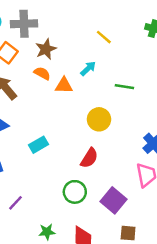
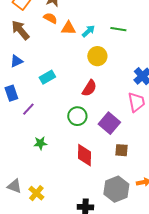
cyan arrow: (88, 69) -> (88, 31), moved
purple line: (16, 203) -> (28, 109), moved
green star: (47, 232) -> (40, 143), moved

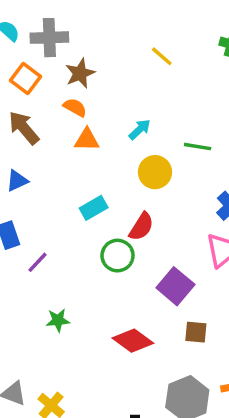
orange triangle: (68, 28) -> (87, 140), moved
green line: (118, 29) -> (198, 147), moved
cyan rectangle: (47, 77) -> (94, 208), moved
green circle: (77, 116) -> (118, 256), moved
red diamond: (84, 155) -> (133, 341), turned -55

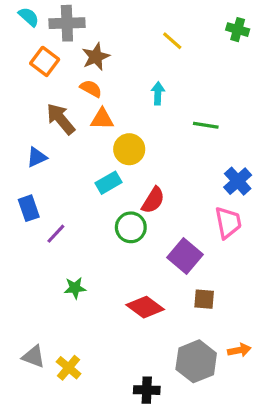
brown arrow: (24, 128) -> (61, 119), moved
cyan arrow: (140, 130) -> (158, 93), moved, turned -45
yellow circle: (155, 172) -> (129, 149), moved

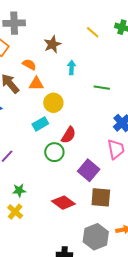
yellow line: (172, 41) -> (93, 32), moved
brown star: (96, 57) -> (52, 44), moved
brown square: (204, 299) -> (101, 197), size x1.5
yellow cross: (69, 368) -> (15, 212), moved

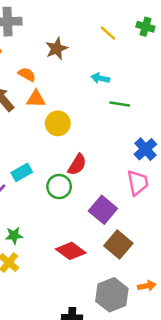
cyan arrow: (72, 68) -> (100, 78), moved, turned -80
cyan rectangle: (40, 124) -> (22, 172), moved
brown square: (101, 197) -> (118, 245), turned 35

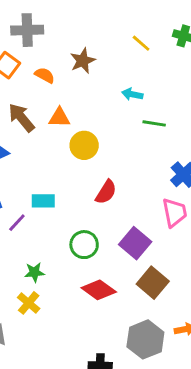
orange semicircle: (27, 74) -> (45, 75), moved
cyan rectangle: (22, 172) -> (43, 201), turned 30
green circle: (59, 187) -> (84, 245), moved

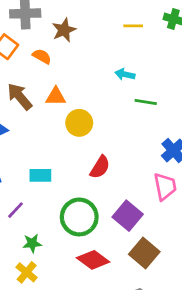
yellow line: (141, 43) -> (133, 26), turned -42
brown star: (83, 61) -> (64, 30), moved
purple line: (17, 223) -> (16, 210), moved
green circle: (84, 245) -> (79, 217), size x1.4

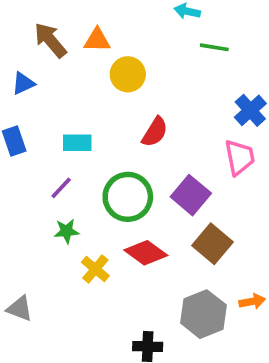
purple line: (16, 210) -> (61, 188), moved
yellow cross: (27, 272) -> (95, 269), moved

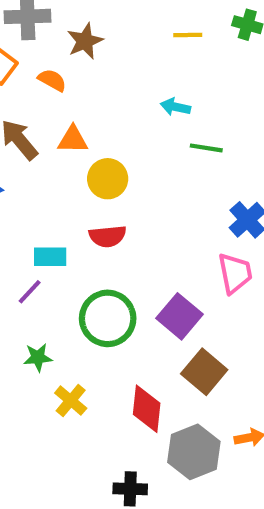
red semicircle: (155, 132) -> (108, 236), moved, turned 52
purple line: (61, 188) -> (30, 292), moved
red diamond: (146, 253) -> (147, 409), moved, turned 60

